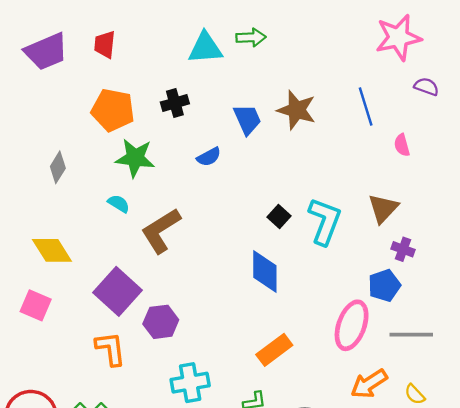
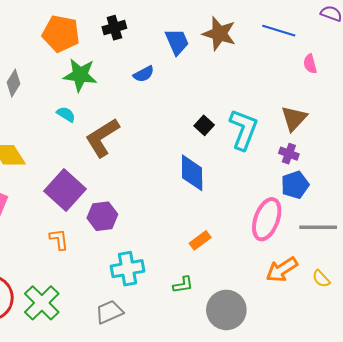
blue line: (366, 106) -> (279, 31), turned -56
purple cross: (403, 249) -> (289, 154), moved
orange L-shape: (111, 349) -> (59, 239), size x0.7
orange rectangle: (274, 350) -> (200, 240), size x0.7

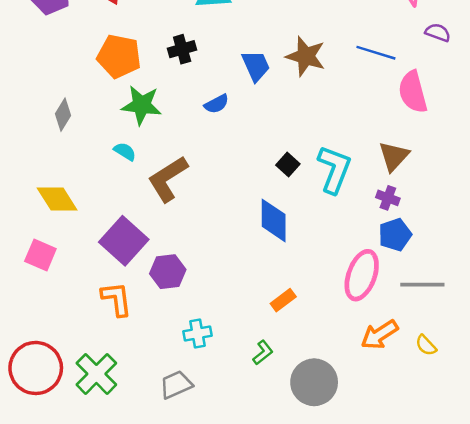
pink semicircle: (310, 64) -> (413, 92), size x1.8
orange L-shape: (59, 239) -> (117, 299), size x1.4
cyan cross: (128, 269) -> (197, 333), size x0.7
green L-shape: (183, 285) -> (263, 353), turned -30

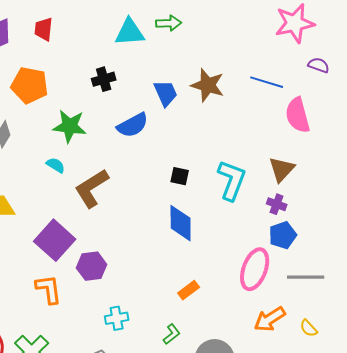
orange pentagon: (119, 56) -> (30, 85), moved
blue semicircle: (217, 104) -> (133, 125), size x1.5
black square: (288, 165) -> (180, 176), moved, turned -30

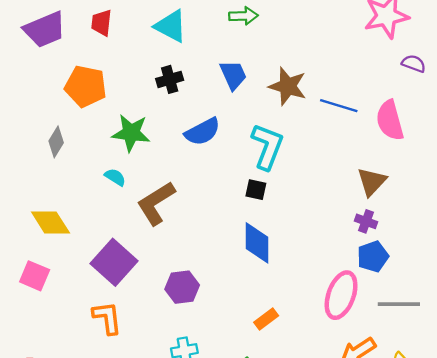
cyan triangle: (130, 32) -> (171, 26), moved, turned 32
blue line: (267, 82) -> (339, 106), moved
blue trapezoid: (166, 93) -> (233, 75), moved
cyan L-shape: (232, 180) -> (267, 146), moved
purple hexagon: (92, 266) -> (182, 287), moved

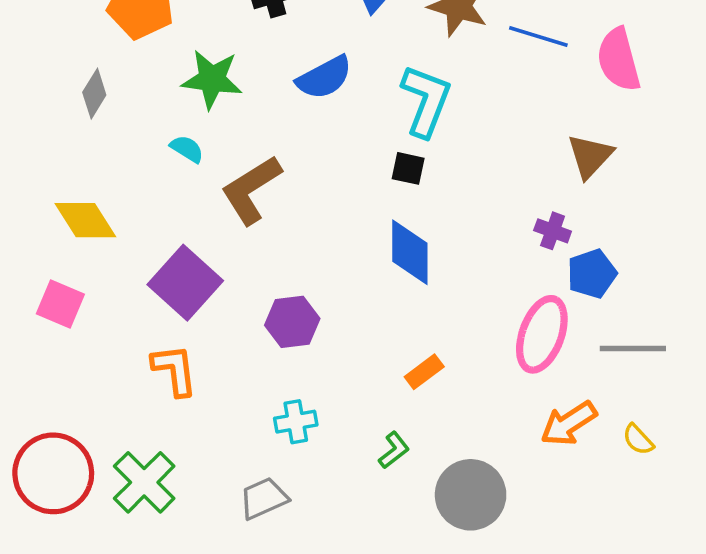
purple cross: (366, 221) -> (553, 231), moved

